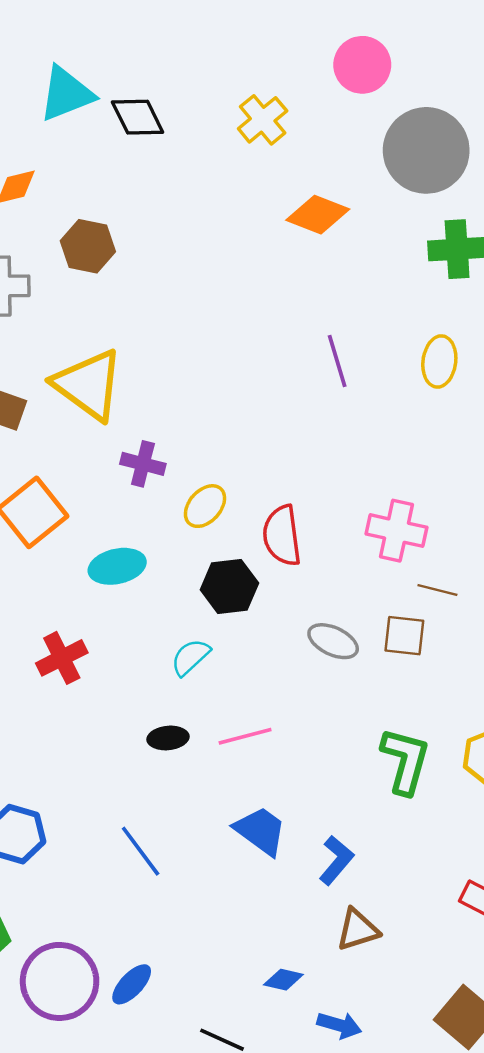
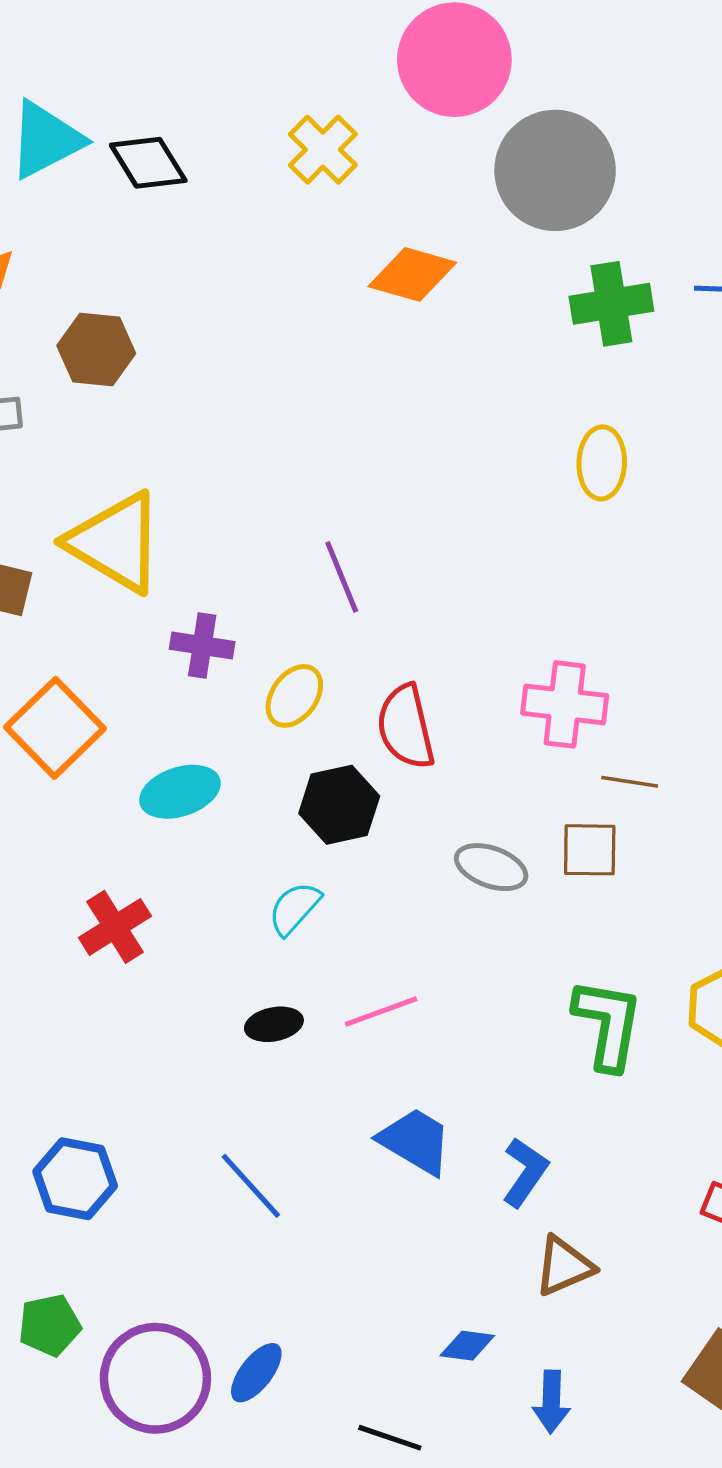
pink circle: (362, 65) -> (454, 60), size x1.4
purple line: (337, 361) -> (342, 577), moved
blue arrow: (339, 1025) -> (551, 1402), turned 81

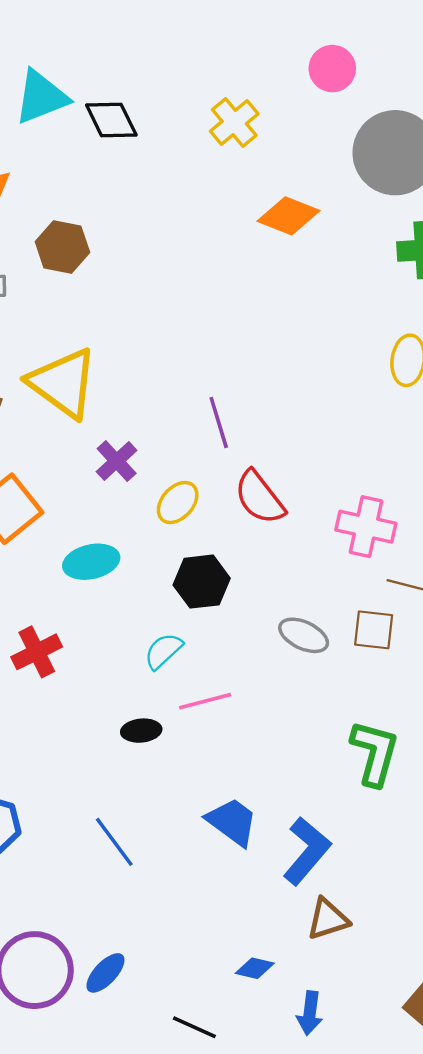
pink circle: (454, 60) -> (332, 69), size x0.6
purple cross: (202, 645) -> (117, 461), turned 33
red semicircle: (406, 727) -> (259, 497), moved, turned -30
pink line: (381, 1012) -> (205, 701), moved
blue L-shape: (525, 1172) -> (307, 851), size x1.4

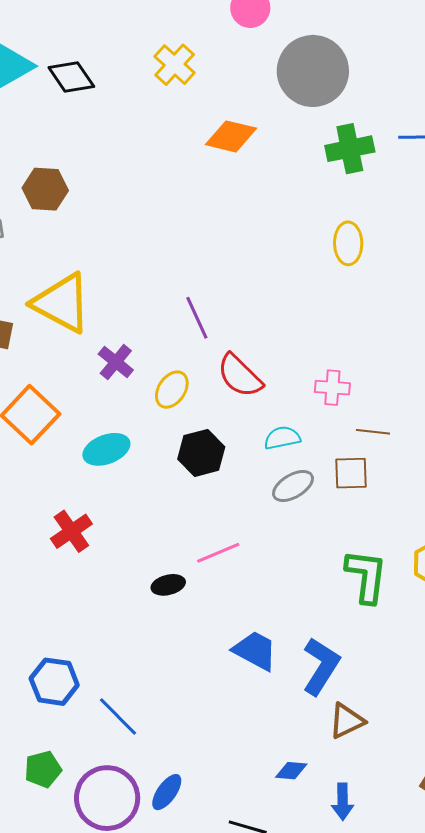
pink cross: (366, 527) -> (332, 388), size x0.7
gray ellipse: (304, 635) -> (293, 486), turned -48
cyan semicircle: (163, 651) -> (282, 438), moved, turned 39
blue line: (114, 842) -> (118, 717), moved

